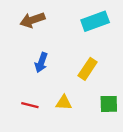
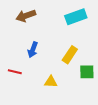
green square: (109, 104) -> (87, 72), moved
red line: (30, 105) -> (15, 72), moved

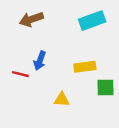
yellow rectangle: (70, 55) -> (85, 67), turned 48
red line: (15, 72) -> (20, 74), moved

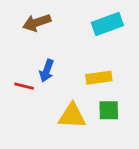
green square: (105, 87) -> (109, 110), moved
yellow triangle: (62, 100) -> (72, 116), size x1.5

